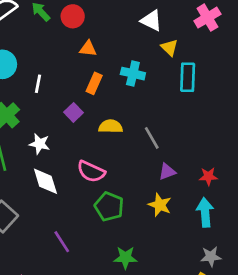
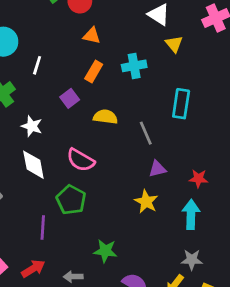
cyan cross: (133, 74) -> (134, 66), turned -30
cyan rectangle: (188, 77) -> (181, 104), moved
green pentagon: (109, 207) -> (71, 200), moved
purple line: (62, 242) -> (43, 227), turned 30

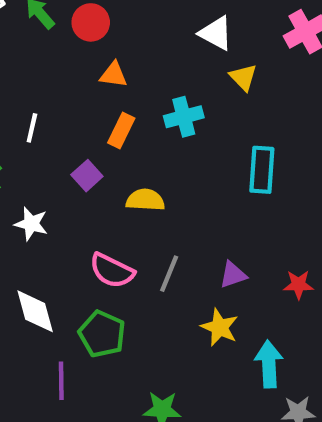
gray line: (146, 133) -> (169, 274), moved, turned 50
white diamond: (33, 165) -> (35, 311), moved
cyan arrow: (191, 214) -> (269, 364), moved

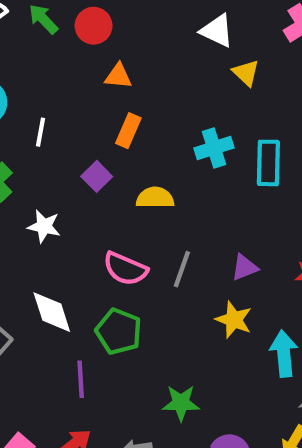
cyan cross: (184, 117) -> (214, 148), moved

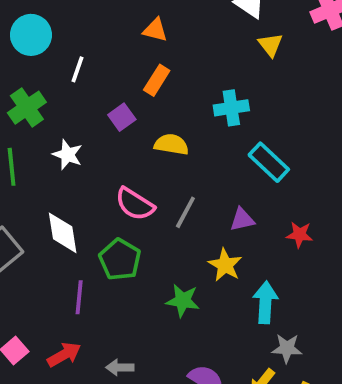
cyan rectangle: (268, 163) -> (269, 162), moved, turned -57
green star: (181, 403) -> (183, 301), moved

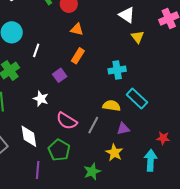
yellow semicircle: (171, 144) -> (112, 106), moved
white star: (68, 155) -> (41, 99), moved
red star: (299, 235) -> (163, 138), moved
green star: (183, 301) -> (92, 171), turned -30
cyan arrow: (265, 302) -> (151, 160), moved

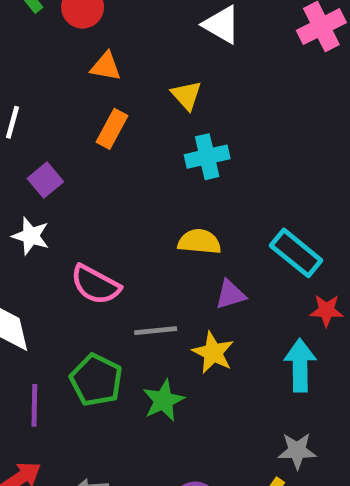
yellow triangle: (138, 37) -> (186, 95), moved
purple square: (60, 75) -> (45, 180), moved
cyan rectangle: (137, 99) -> (296, 253), moved
gray line: (93, 125) -> (156, 331), moved, turned 60
green pentagon: (59, 150) -> (96, 380), moved

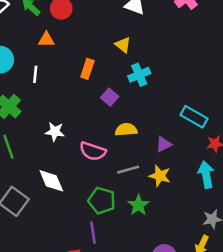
orange triangle: (106, 66) -> (46, 40), moved
purple square: (45, 180) -> (110, 97), moved
yellow semicircle: (199, 242) -> (126, 130), moved
purple line: (34, 405) -> (93, 233), moved

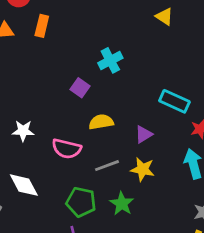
yellow triangle: (123, 45) -> (164, 16), moved
orange rectangle: (87, 69) -> (42, 26), moved

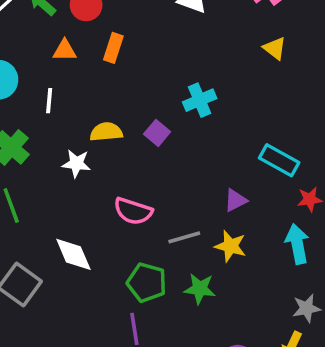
yellow semicircle: (101, 122) -> (106, 132), moved
white star: (23, 131) -> (76, 164), moved
green star: (122, 204) -> (200, 289), turned -30

